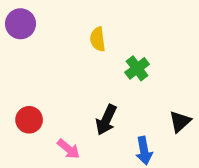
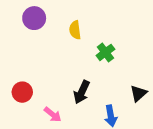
purple circle: (20, 24) -> (34, 18), moved

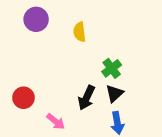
green cross: (105, 52) -> (112, 68), moved
black triangle: (138, 93) -> (114, 94), moved

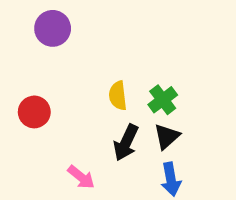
yellow semicircle: (79, 32) -> (118, 96), moved
red circle: (23, 98) -> (34, 112), moved

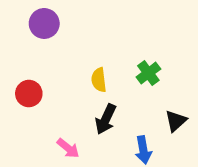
green cross: (163, 100) -> (148, 73), moved
black triangle: (167, 136) -> (176, 121), moved

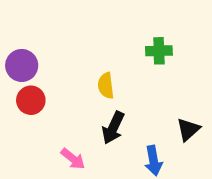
purple circle: (44, 23) -> (22, 65), moved
green cross: (148, 73) -> (159, 51), moved, turned 35

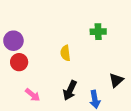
black arrow: (113, 128) -> (70, 90), moved
pink arrow: (73, 159) -> (33, 95), moved

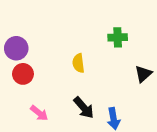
black triangle: (116, 80) -> (143, 74), moved
black arrow: (70, 90) -> (84, 108), turned -66

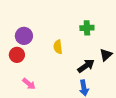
purple circle: (16, 48) -> (24, 36), moved
black arrow: (84, 108) -> (86, 66), moved, turned -84

